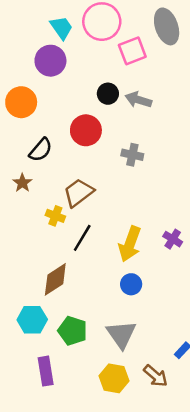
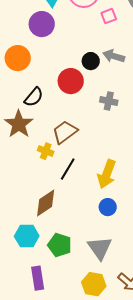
pink square: (132, 51) -> (109, 16), size x0.7
black circle: (108, 94) -> (91, 61), moved
brown star: (22, 183) -> (19, 124), size x1.8

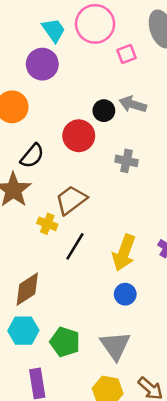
brown diamond: (46, 203) -> (27, 289), moved

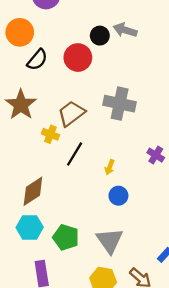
black semicircle: (32, 156) -> (37, 60), moved
gray cross: (126, 161) -> (120, 104), moved, size x1.6
yellow arrow: (124, 253) -> (110, 167), moved, size x0.5

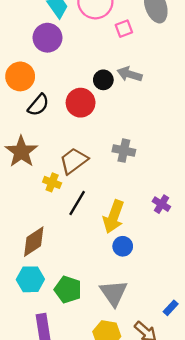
gray cross: (120, 104) -> (124, 151), size x0.7
yellow arrow: (110, 167) -> (114, 217), size x2.0

